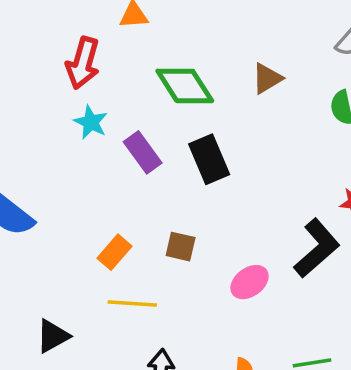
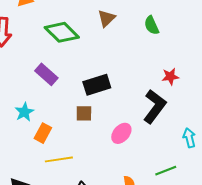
cyan star: (91, 122) -> (24, 112), moved, turned 30
black rectangle: (209, 159) -> (97, 85), moved, turned -72
brown square: (181, 247) -> (84, 113), moved

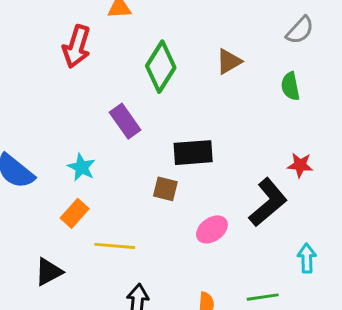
green diamond: (62, 32) -> (161, 67), turned 64
cyan star: (24, 112) -> (81, 167), turned -30
orange rectangle: (43, 133) -> (75, 213), moved

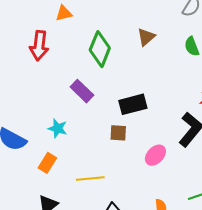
orange rectangle: (75, 213) -> (47, 163), moved

